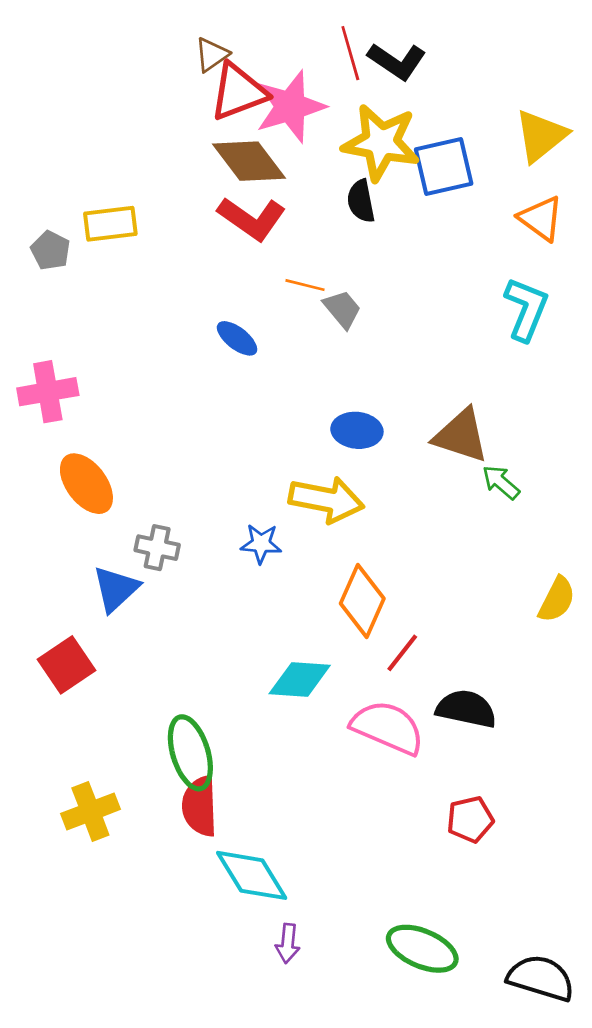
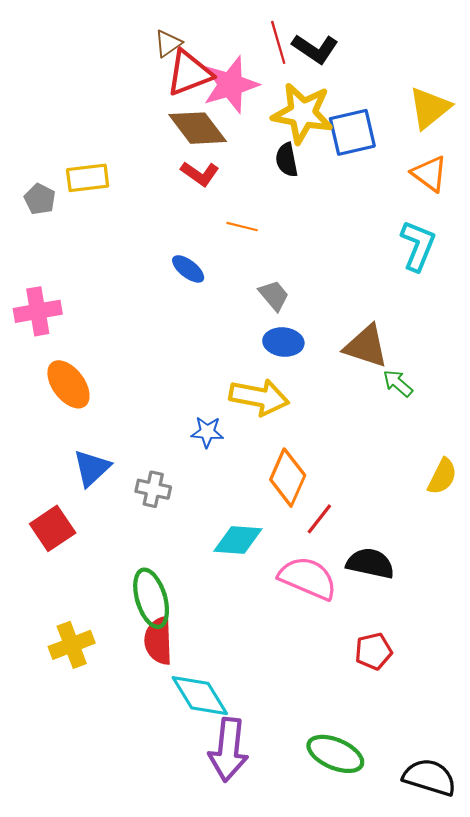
red L-shape: (252, 218) -> (200, 174), size x0.7
gray trapezoid: (342, 309) -> (274, 295), moved
gray cross: (157, 548) -> (153, 489), moved
purple arrow: (288, 943) -> (228, 750), size x2.0

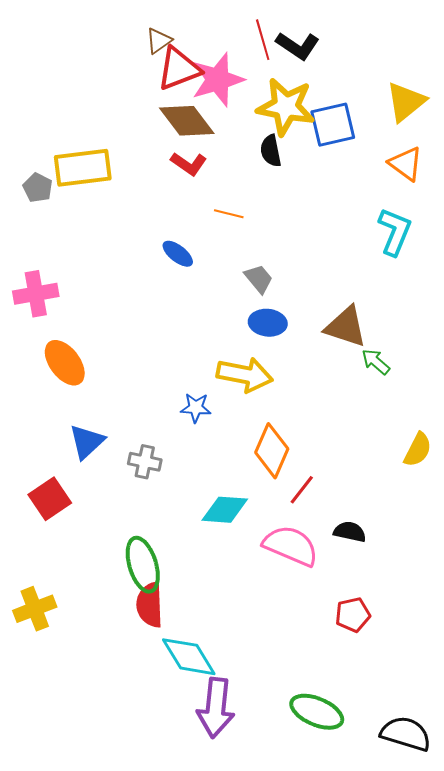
yellow rectangle: (88, 178) -> (83, 168), size x1.4
black semicircle: (370, 563) -> (350, 532), size x0.7
yellow cross: (72, 645) -> (35, 609), moved

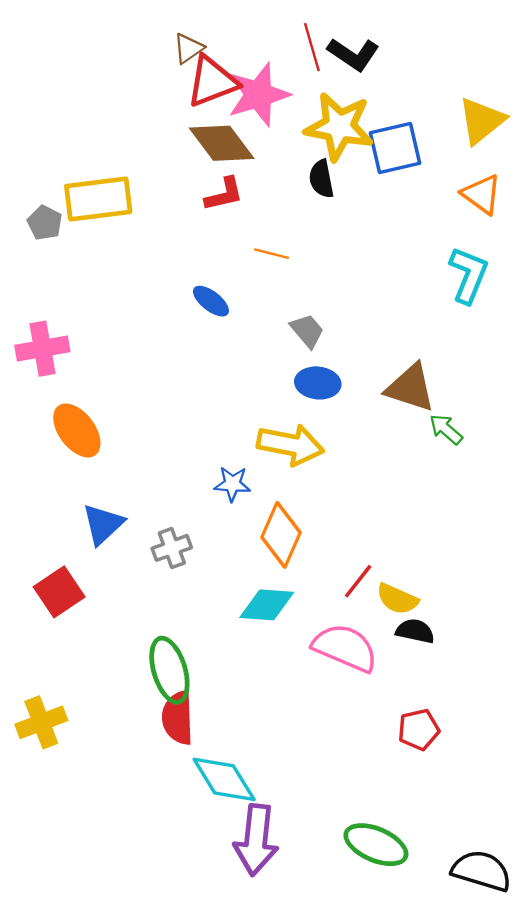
red L-shape: (189, 164) -> (224, 194), turned -48
yellow semicircle: (418, 450) -> (397, 599), moved, turned 87
orange diamond: (272, 451) -> (281, 535), moved
gray cross: (145, 462) -> (172, 548), turned -32

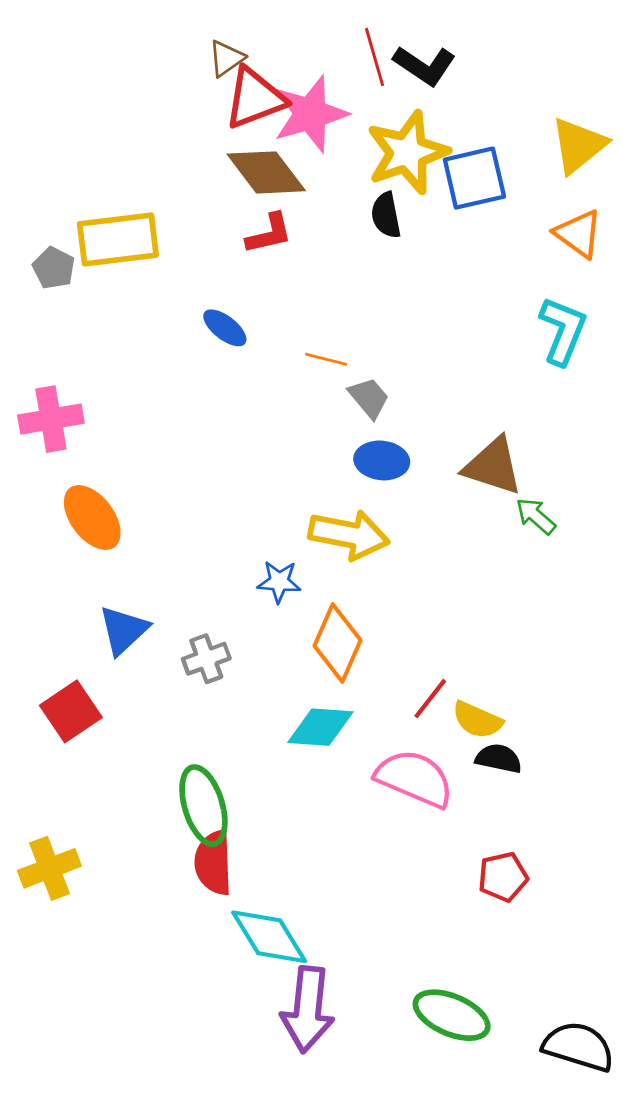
yellow star: (339, 127) -> (407, 152), turned -30
orange line: (271, 254) -> (326, 359), moved
blue ellipse: (211, 301) -> (225, 328), moved

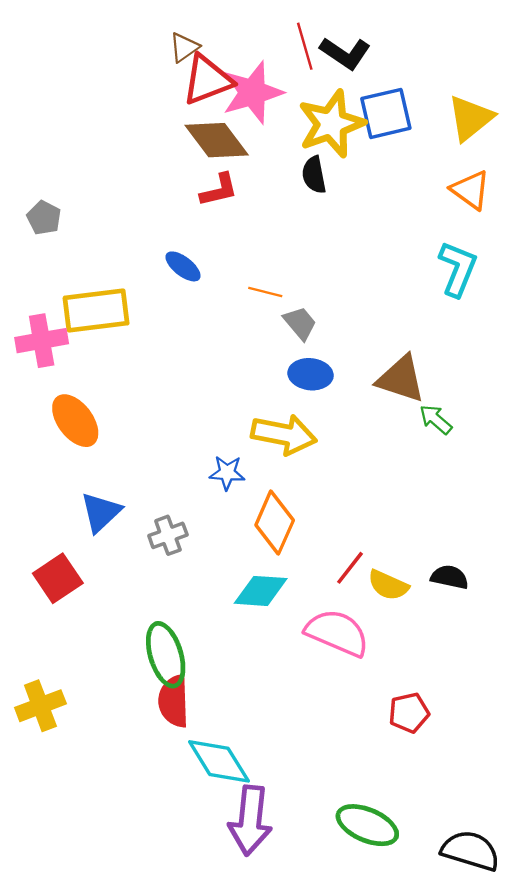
blue square: (474, 178) -> (386, 113), moved
yellow rectangle: (118, 239) -> (96, 310), moved
black semicircle: (499, 758) -> (450, 577), moved

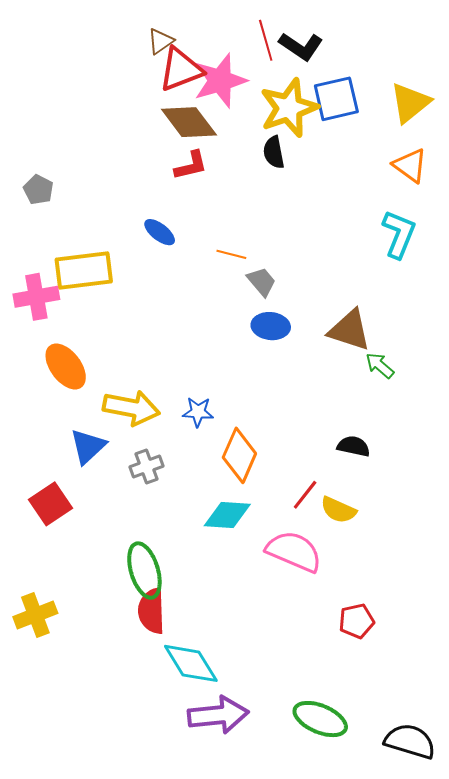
yellow arrow: (284, 434) -> (131, 408), moved
black semicircle: (450, 577) -> (354, 446), moved
purple arrow: (250, 820) -> (218, 715), turned -102

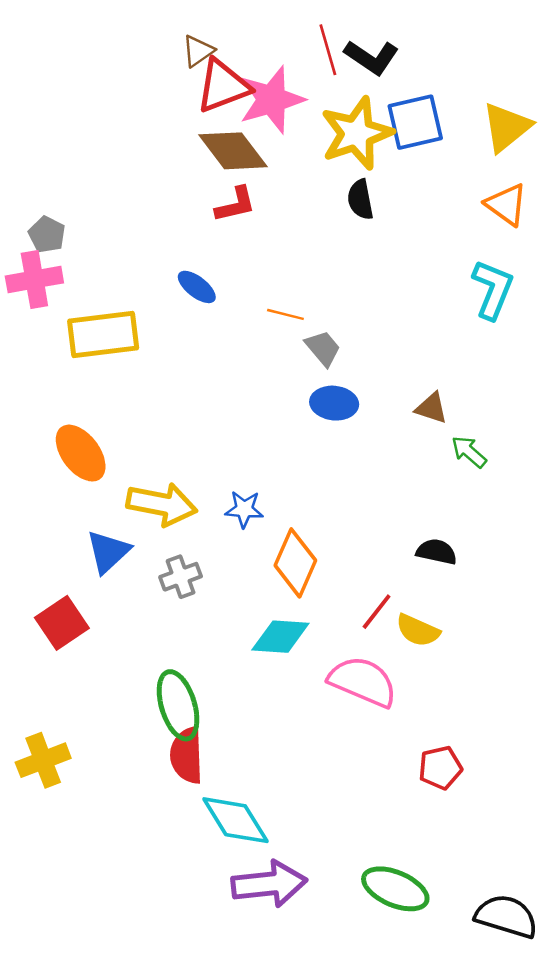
black semicircle: (274, 152) -> (360, 200), moved
pink cross: (36, 297) -> (34, 279), moved
brown triangle: (349, 330) -> (432, 408), size x0.6

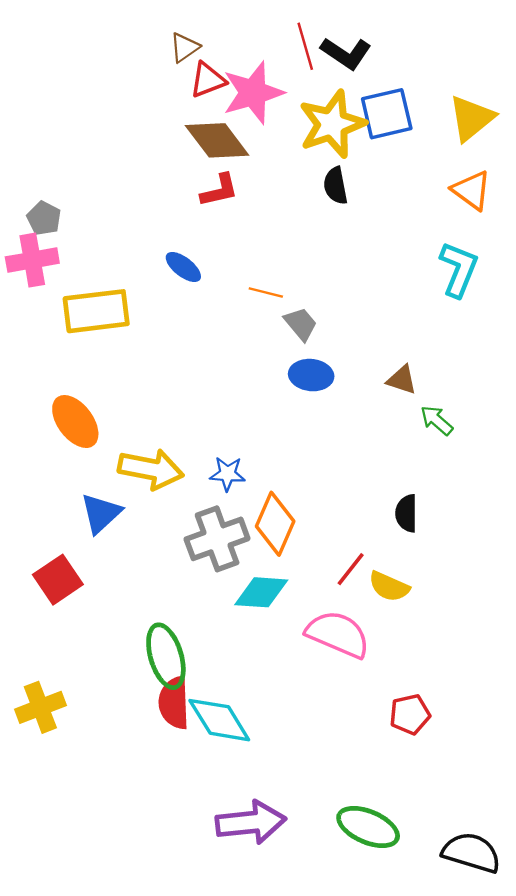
red triangle: (223, 86) -> (208, 80), size x0.7
black semicircle: (437, 552) -> (406, 513), turned -102
gray cross: (181, 577) -> (217, 539), moved, size x1.6
cyan diamond: (235, 820) -> (219, 720), moved

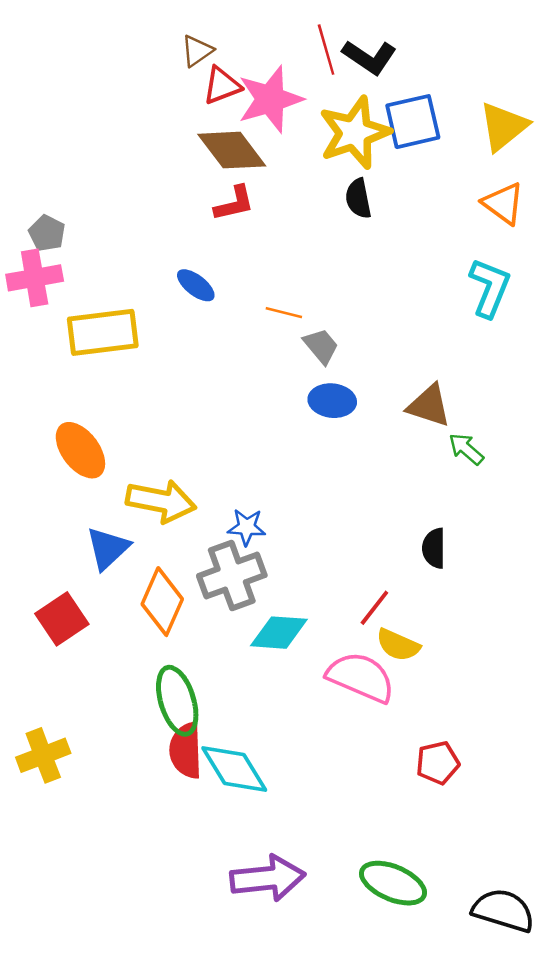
brown triangle: (402, 380) -> (429, 406), size x1.4
blue star: (227, 474) -> (247, 527), moved
orange diamond: (275, 524) -> (162, 602), moved
yellow semicircle: (389, 586) -> (398, 645), moved

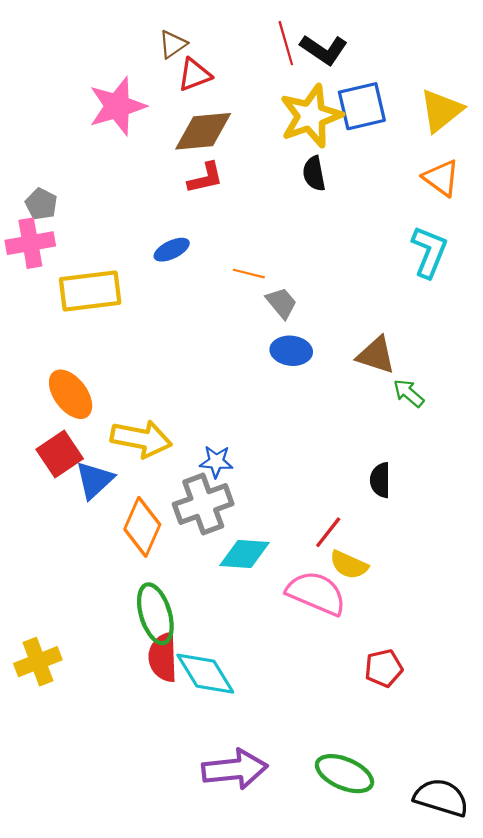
pink star: (270, 99) -> (117, 106), moved
brown diamond: (232, 150) -> (203, 131), turned -58
blue ellipse: (196, 285) -> (172, 250), turned -64
red square: (62, 619) -> (60, 454), moved

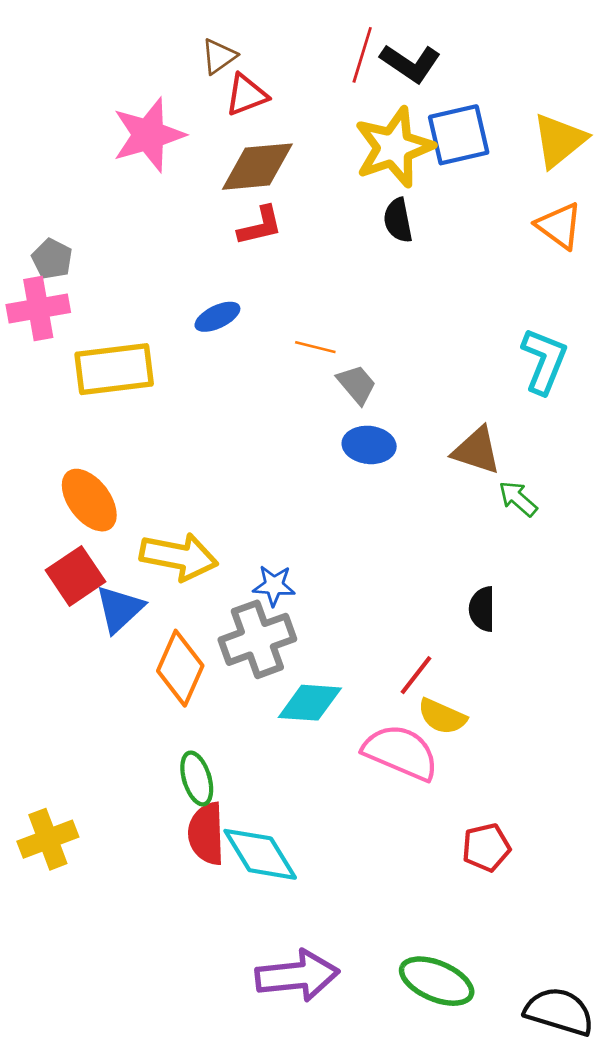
red line: (286, 43) -> (362, 55), turned 33
cyan L-shape: (429, 252) -> (544, 361), moved
green ellipse: (155, 614) -> (197, 779), size x0.7

